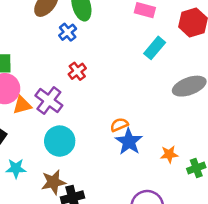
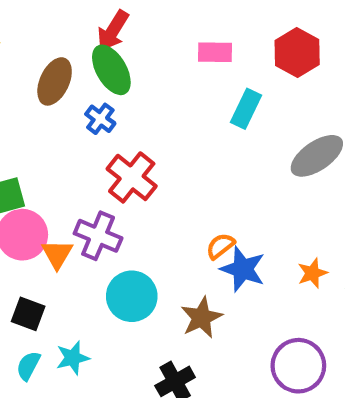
red cross: (77, 71) -> (132, 177), size x1.6
orange triangle: (22, 105) -> (57, 254), turned -30
brown star: (53, 182) -> (201, 318), moved

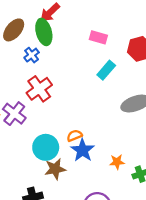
cyan circle: (132, 296) -> (46, 147), moved

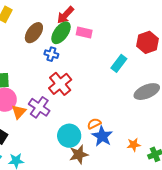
green ellipse: (44, 32) -> (61, 33), turned 55
pink rectangle: (98, 37) -> (84, 33), moved
blue cross: (32, 55) -> (51, 54), turned -32

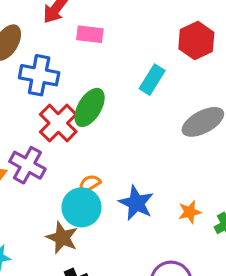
green ellipse: (61, 33) -> (90, 107), moved
blue cross: (51, 54) -> (39, 75), size x1.6
orange semicircle: (94, 124) -> (89, 184), moved
brown star: (79, 154) -> (62, 238), moved, turned -30

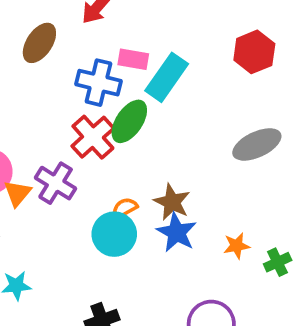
pink rectangle: (90, 34) -> (133, 59), moved
blue cross: (39, 75) -> (99, 83), moved
cyan rectangle: (152, 80) -> (167, 77), moved, size x1.4
brown star: (62, 238) -> (172, 202), moved

